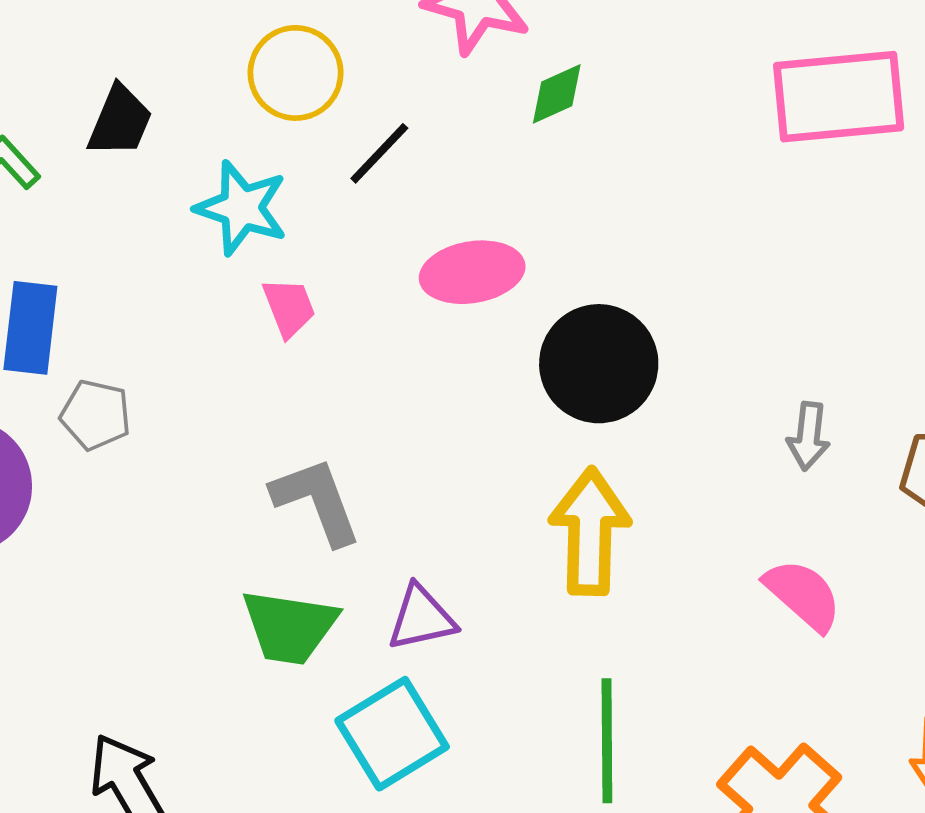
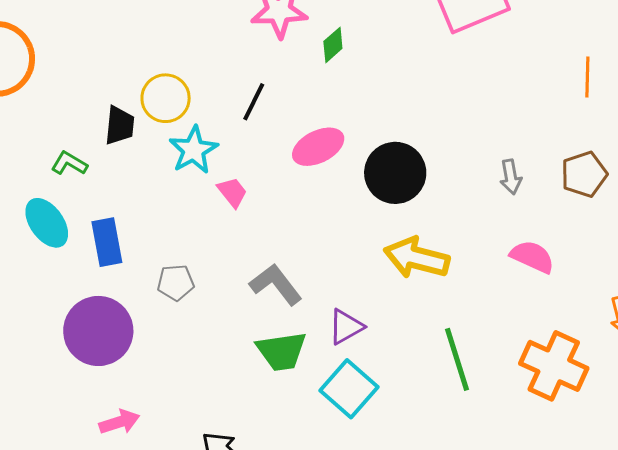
yellow circle: (296, 73) -> (166, 98), moved
cyan star: (242, 208) -> (194, 150), turned -30
gray pentagon: (96, 415) -> (176, 282), moved
yellow arrow: (590, 532) -> (416, 258), turned -60

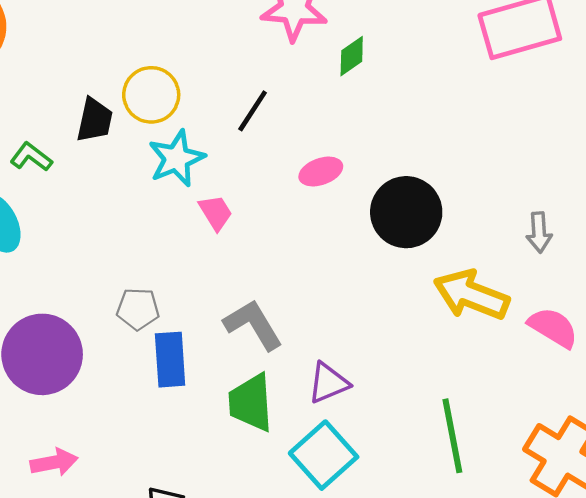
pink ellipse: (318, 147) -> (321, 172), size x0.7
blue rectangle: (107, 242) -> (170, 360), moved
yellow arrow: (416, 258) -> (471, 295), moved
green trapezoid: (282, 351) -> (251, 403), turned 88

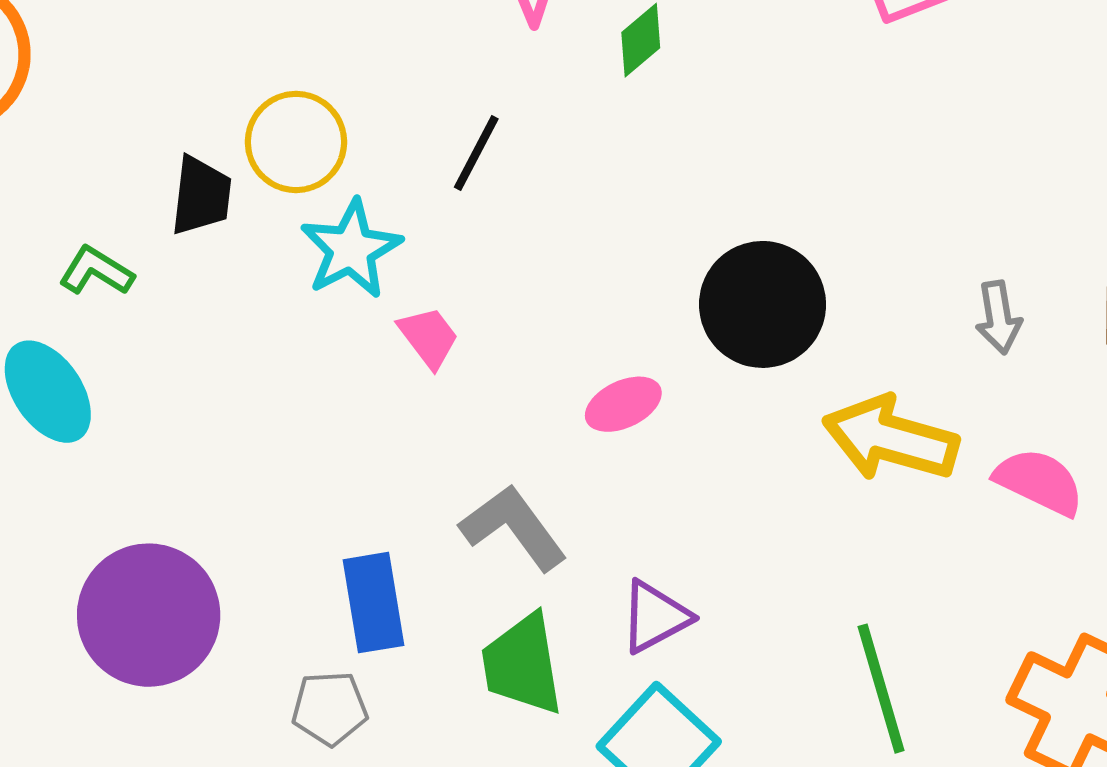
pink ellipse: (321, 172) -> (623, 404), moved
gray pentagon: (138, 309) -> (330, 708), moved

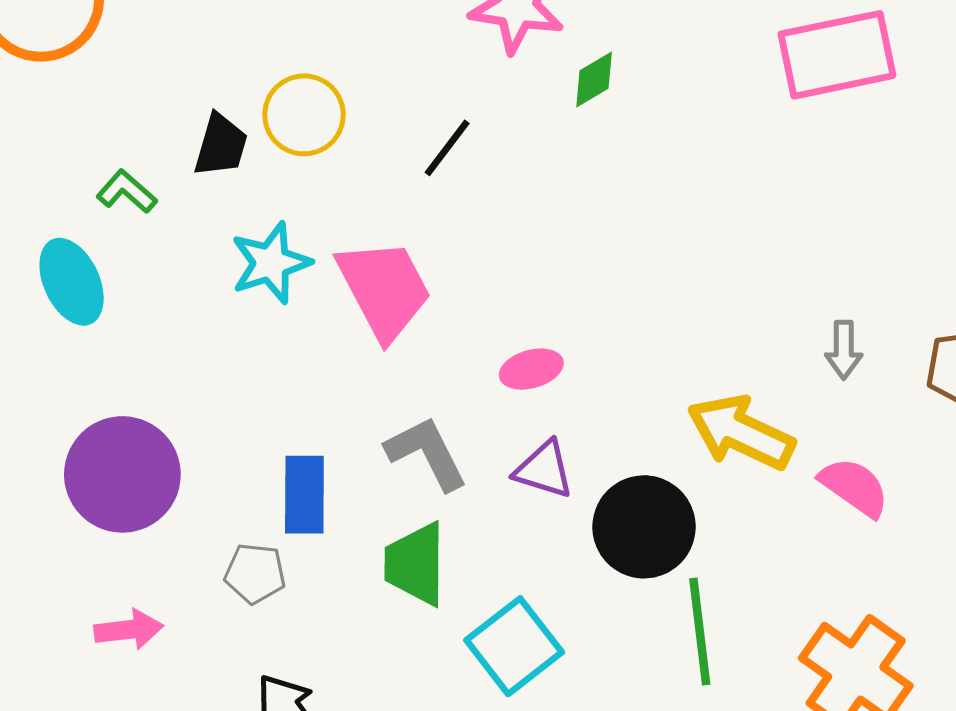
cyan star: (351, 249) -> (271, 263), moved
black circle: (763, 304) -> (644, 527), moved
pink trapezoid: (429, 337) -> (384, 289), size x2.0
purple triangle: (655, 617) -> (544, 470), moved, turned 36

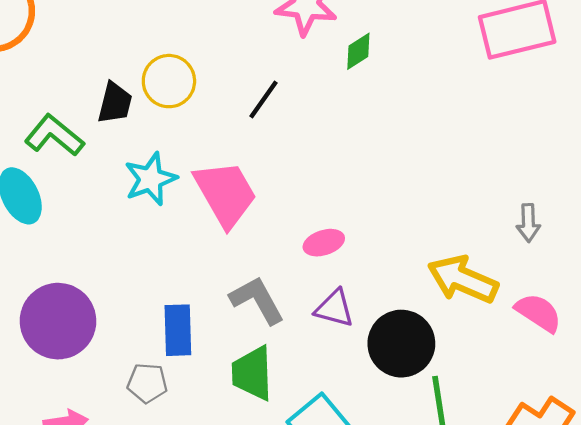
green L-shape: (127, 192) -> (54, 135), size x1.5

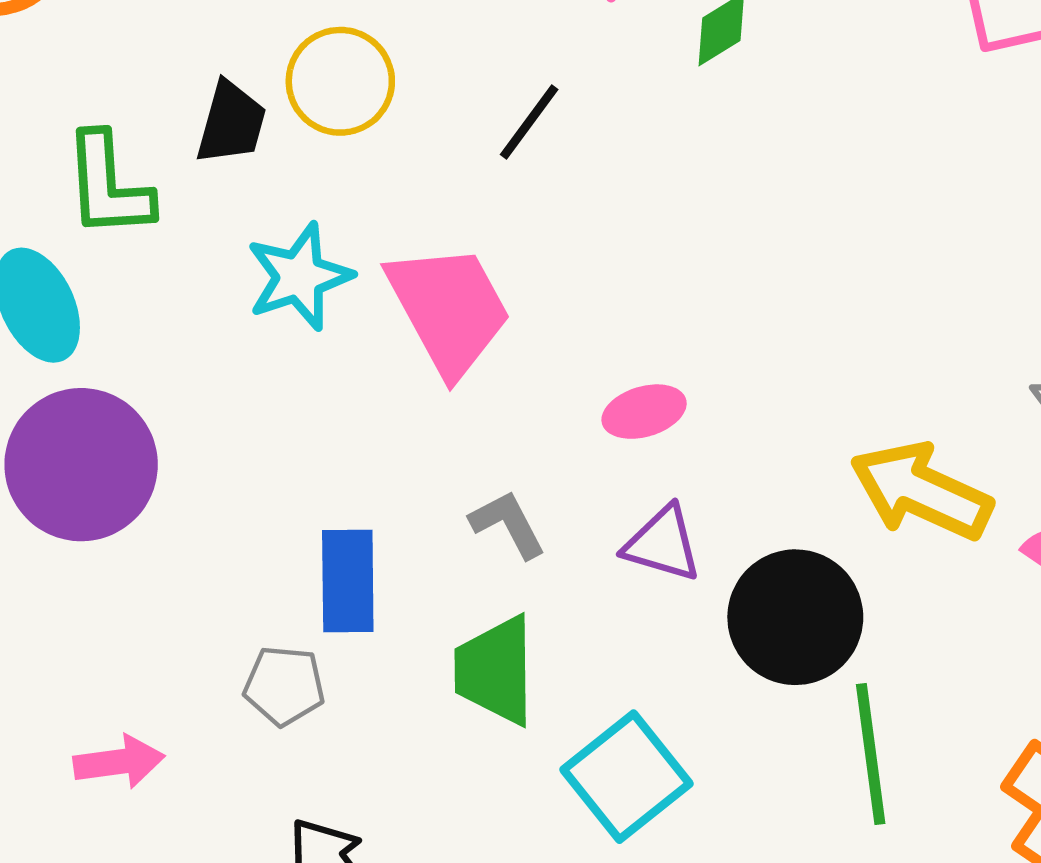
green L-shape: (54, 135) -> (108, 185), turned -134
gray L-shape: (257, 300) -> (508, 524), size x0.7
purple circle: (58, 321) -> (81, 465), moved

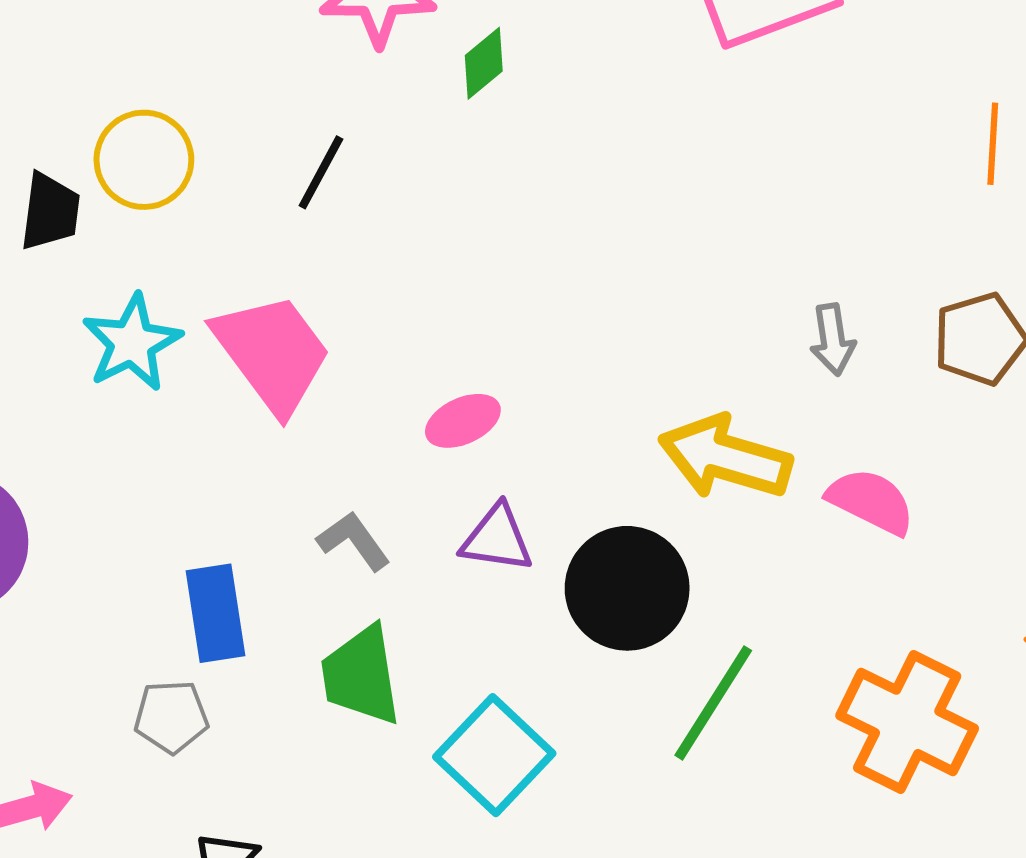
green line: (871, 754) -> (713, 703), turned 48

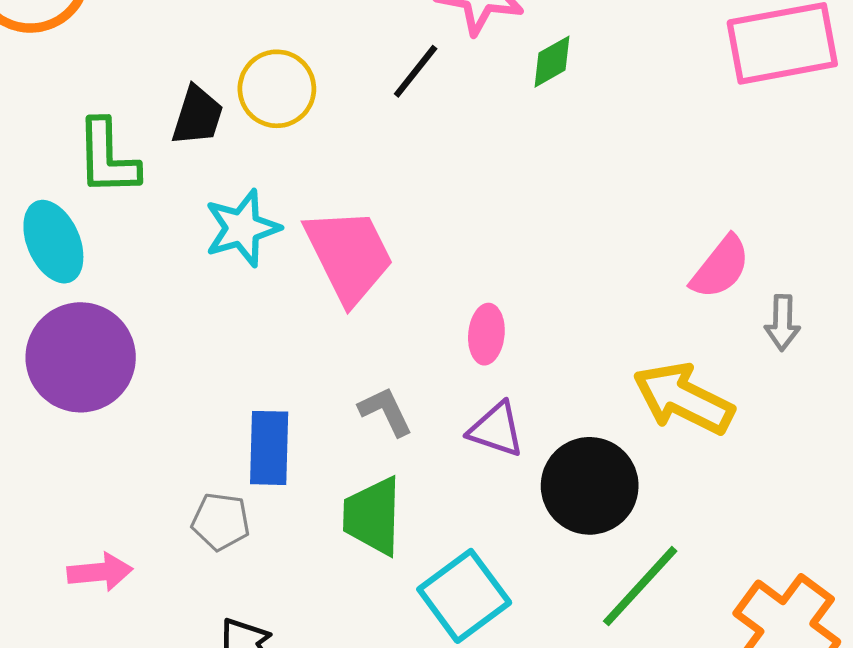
black line: (321, 172) -> (416, 71), moved
pink ellipse: (463, 421) -> (486, 334), turned -70
pink semicircle: (871, 501) -> (720, 267), moved, turned 92

